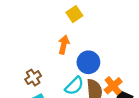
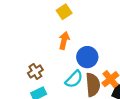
yellow square: (74, 14) -> (64, 12), moved

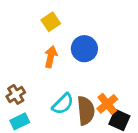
blue circle: (87, 57) -> (84, 49), moved

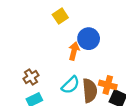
orange arrow: (51, 57) -> (74, 51), moved
orange cross: (107, 104) -> (108, 85), turned -36

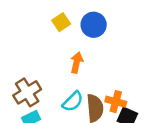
blue circle: (89, 39) -> (94, 25), moved
brown cross: (31, 77) -> (27, 92), size x1.5

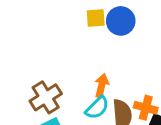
yellow square: (61, 22) -> (96, 18), moved, turned 30
orange arrow: (77, 63) -> (102, 86), moved

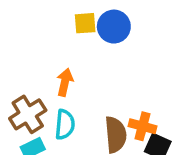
orange arrow: (102, 86) -> (65, 82), moved
cyan semicircle: (97, 108) -> (65, 125), moved, turned -40

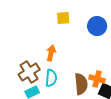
blue circle: (114, 27) -> (97, 26), moved

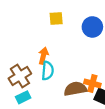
cyan semicircle: (51, 78) -> (48, 71), moved
brown semicircle: (81, 84) -> (75, 89), turned -95

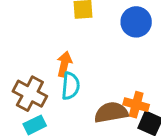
brown cross: (20, 76) -> (30, 94), turned -30

